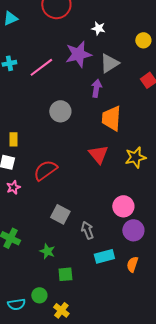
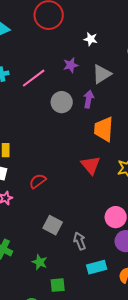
purple star: (78, 54) -> (71, 65), size x0.6
gray circle: (60, 111) -> (62, 102), moved
red semicircle: (45, 170) -> (38, 181), size x0.7

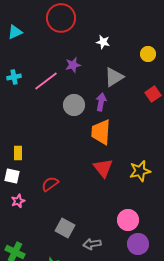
purple star: (71, 65) -> (73, 65), moved
orange trapezoid: (104, 129) -> (101, 132), moved
gray arrow: (80, 241) -> (92, 244), turned -78

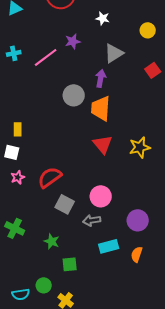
gray circle: (74, 105) -> (74, 95), moved
red semicircle: (50, 184) -> (50, 177), moved, size x1.4
pink circle: (128, 220) -> (101, 196), moved

